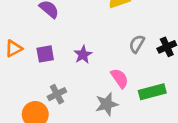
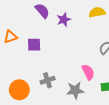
purple star: (83, 55) -> (64, 20), moved
gray cross: (57, 94) -> (48, 80), moved

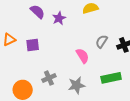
pink semicircle: (88, 72) -> (82, 56), moved

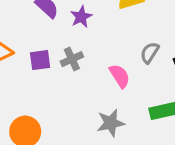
gray cross: (49, 78) -> (72, 59), moved

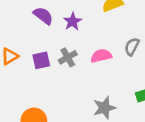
pink semicircle: (120, 76) -> (101, 56), moved, turned -66

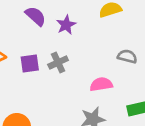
gray semicircle: (132, 47) -> (127, 56), turned 72
pink semicircle: (101, 56) -> (101, 84), moved

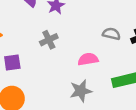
purple square: (30, 64) -> (12, 62), moved

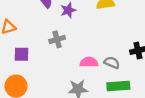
gray semicircle: (111, 34) -> (112, 63), moved

